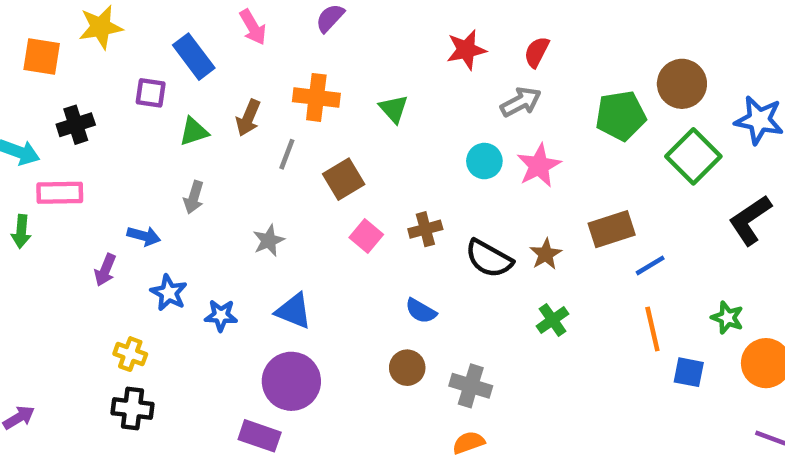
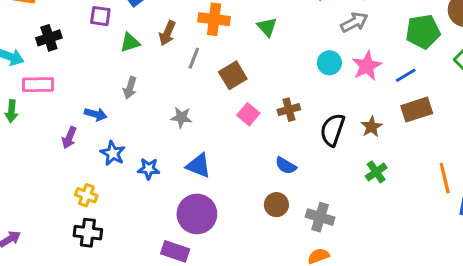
gray star: (269, 240) -> (181, 117), turned 30
black semicircle: (489, 259) -> (333, 130), turned 80
blue line: (650, 265) -> (406, 75), moved

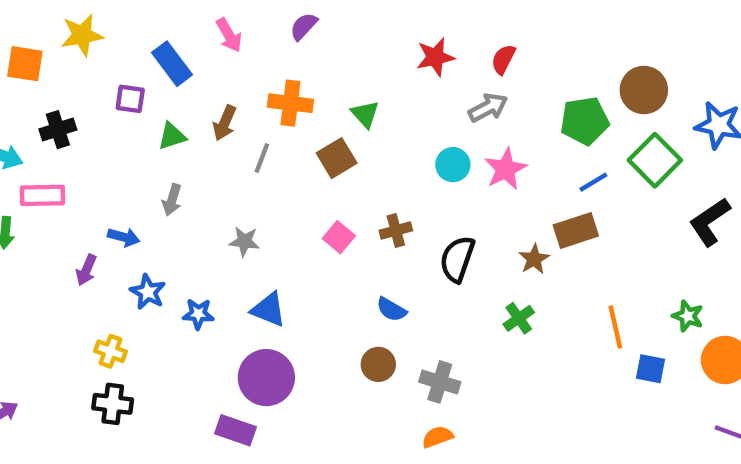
brown square: (233, 75) -> (337, 158), moved
blue line: (406, 75) -> (593, 182), moved
brown star: (371, 127) -> (534, 259), moved

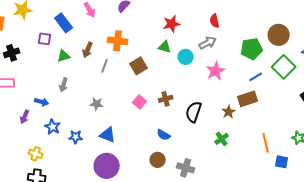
red star: (435, 57) -> (172, 24), moved
red semicircle: (503, 59) -> (215, 21), turned -40
green triangle: (365, 114) -> (165, 47), moved, turned -32
cyan circle: (453, 165) -> (186, 57), moved

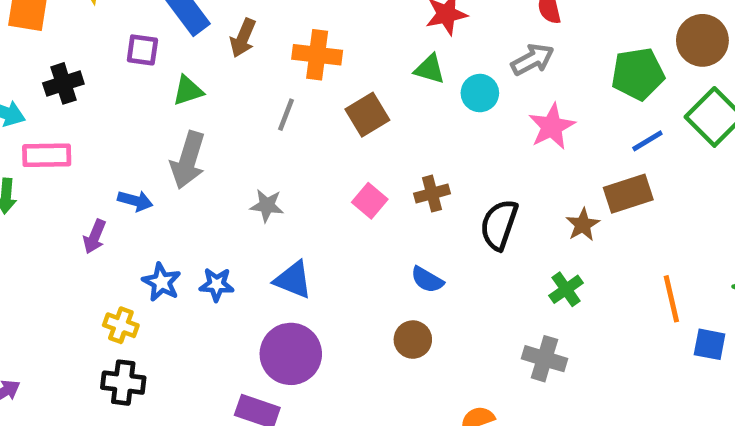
brown arrow: (88, 50) -> (243, 38), moved
gray arrow: (64, 85) -> (188, 160), size x1.6
blue star: (53, 127) -> (162, 282), moved
gray cross: (186, 168) -> (544, 359), moved

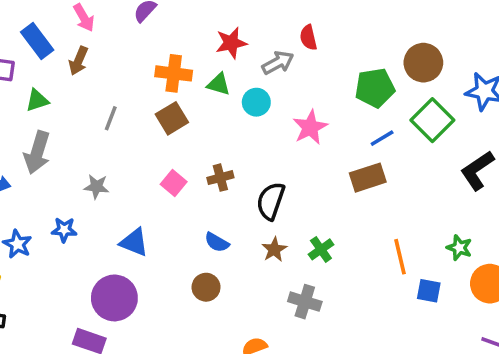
orange cross: (317, 55) -> (174, 73), moved
gray arrow: (533, 60) -> (278, 63), moved
brown star: (583, 225) -> (274, 249), moved
blue triangle: (293, 280) -> (134, 242), moved
blue star: (217, 284) -> (64, 230), moved

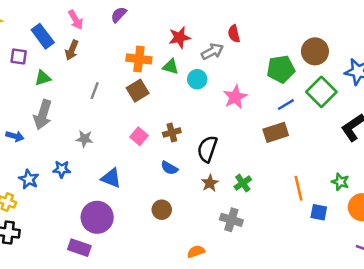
blue semicircle: (217, 242) -> (169, 168), moved

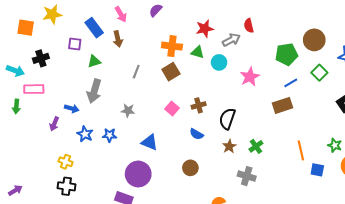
brown arrow: (72, 50) -> (118, 39), turned -35
green square: (321, 92) -> (319, 73), size x0.7
blue star: (29, 179) -> (85, 134), moved

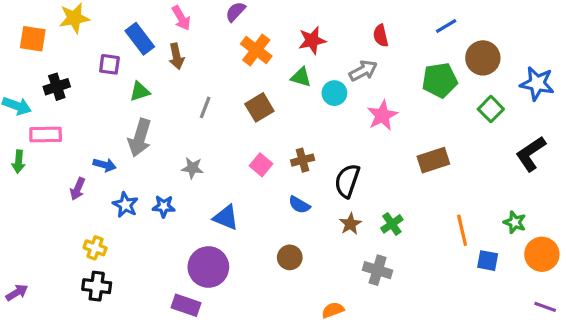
gray arrow: (231, 40) -> (363, 71), moved
orange cross: (172, 46) -> (256, 50), moved, turned 30
blue line: (291, 83) -> (446, 26), moved

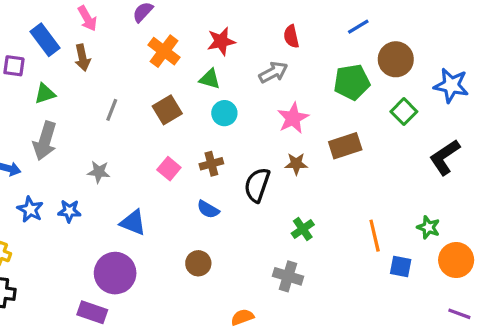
cyan circle: (334, 93) -> (224, 113), moved
brown rectangle: (433, 160) -> (345, 146), moved
brown star: (350, 224) -> (296, 164), moved, turned 30

